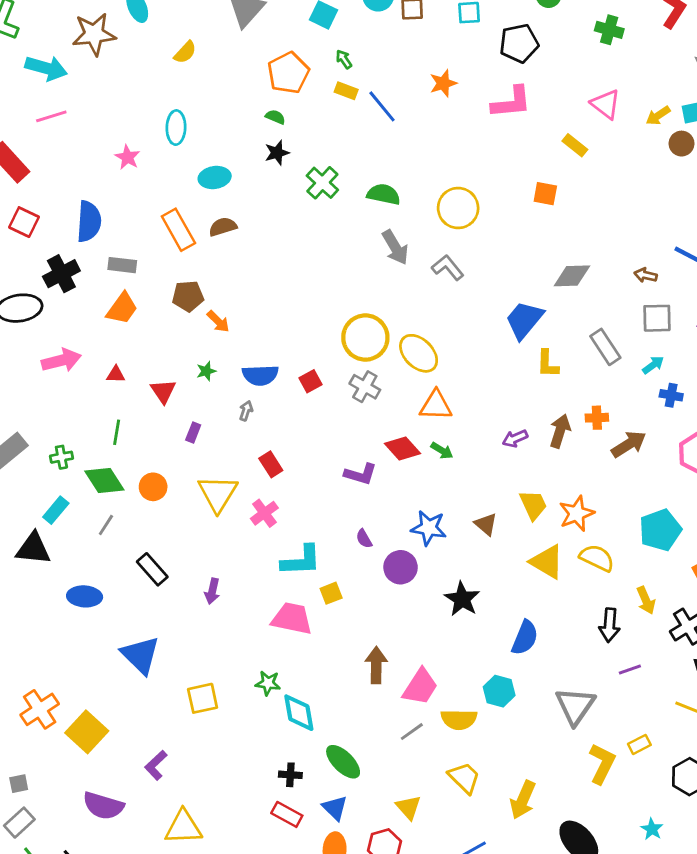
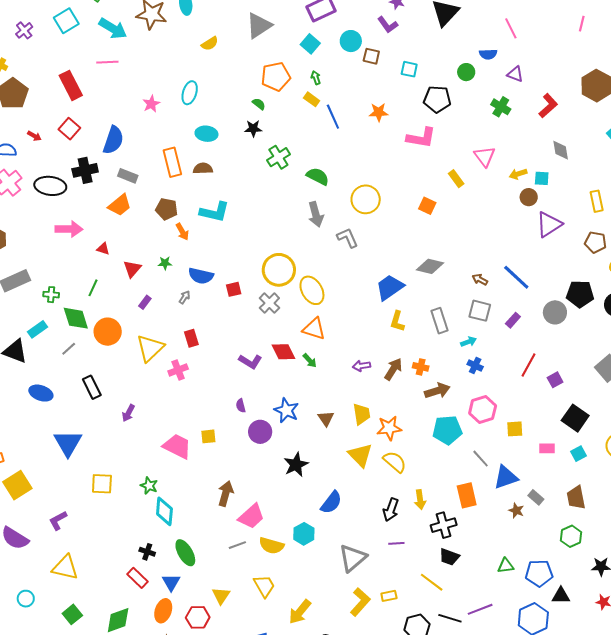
orange circle: (153, 487) -> (108, 332), size x1.4
cyan pentagon: (660, 530) -> (447, 430), moved
cyan L-shape: (301, 561) -> (214, 212), moved

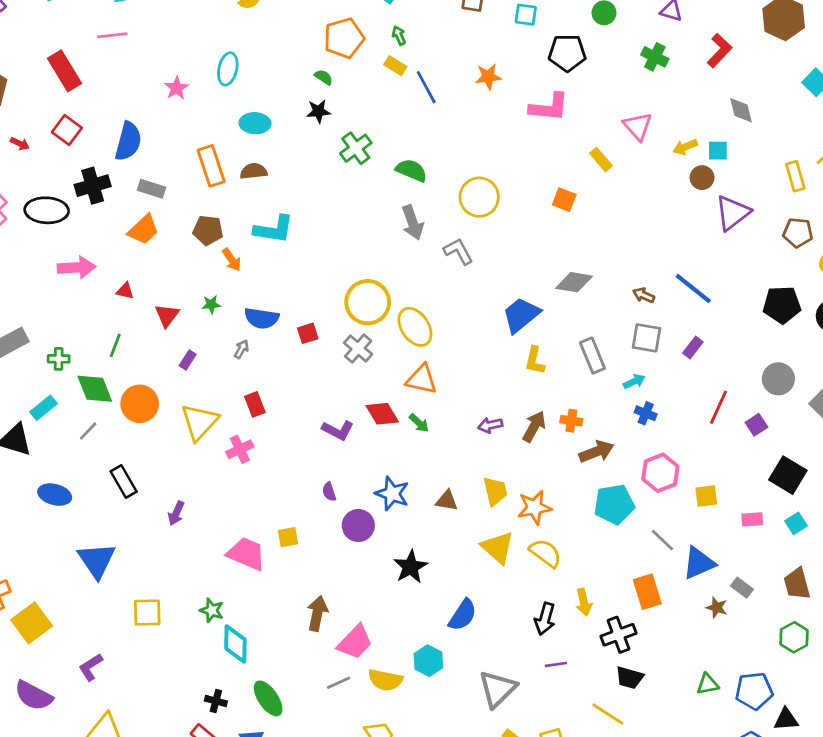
gray circle: (555, 312) -> (778, 379), moved
brown triangle: (326, 418) -> (447, 501), turned -42

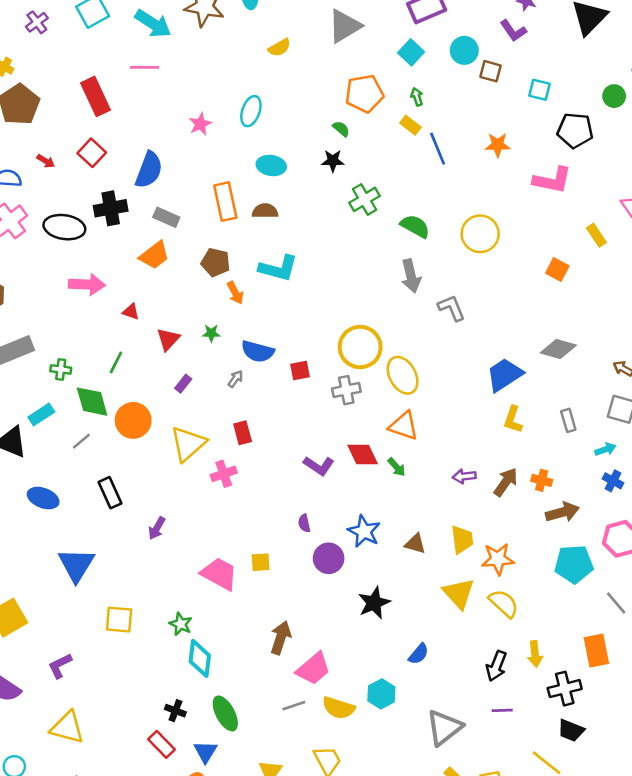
yellow circle: (479, 197) -> (480, 234), moved
gray cross: (358, 349) -> (346, 390), turned 32
gray rectangle: (592, 355) -> (568, 420), size x0.7
blue semicircle: (463, 615) -> (419, 654), size x0.7

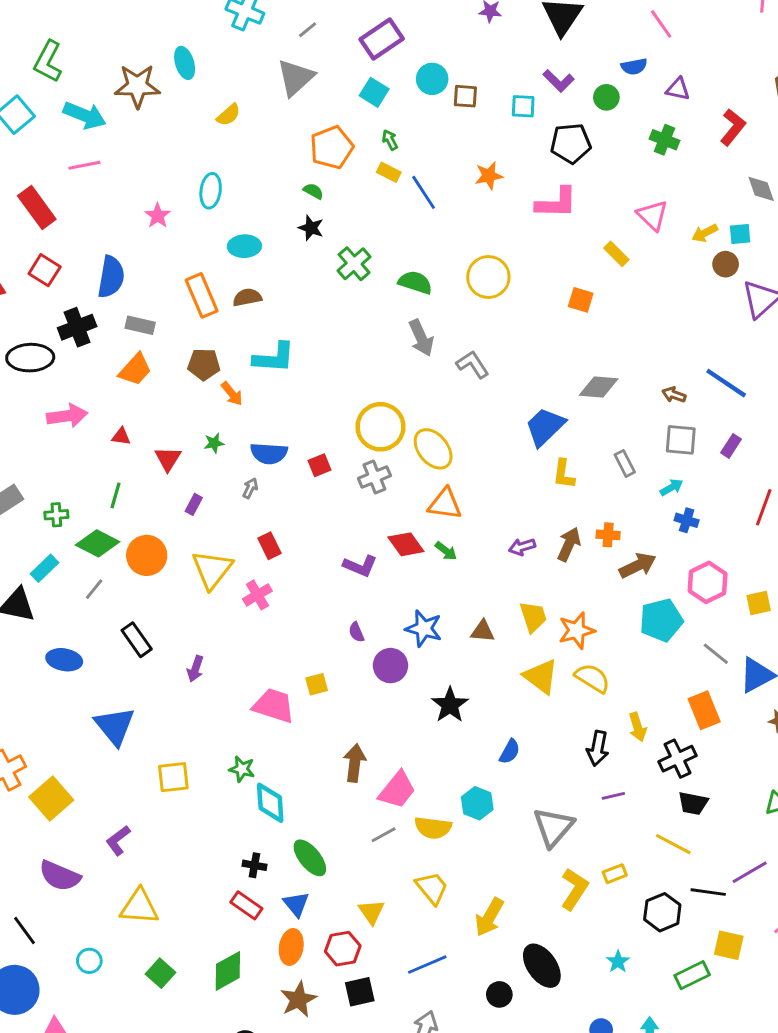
purple L-shape: (513, 31) -> (559, 81), moved
black star: (333, 161) -> (311, 228), turned 30
green diamond: (92, 402) -> (98, 543), turned -36

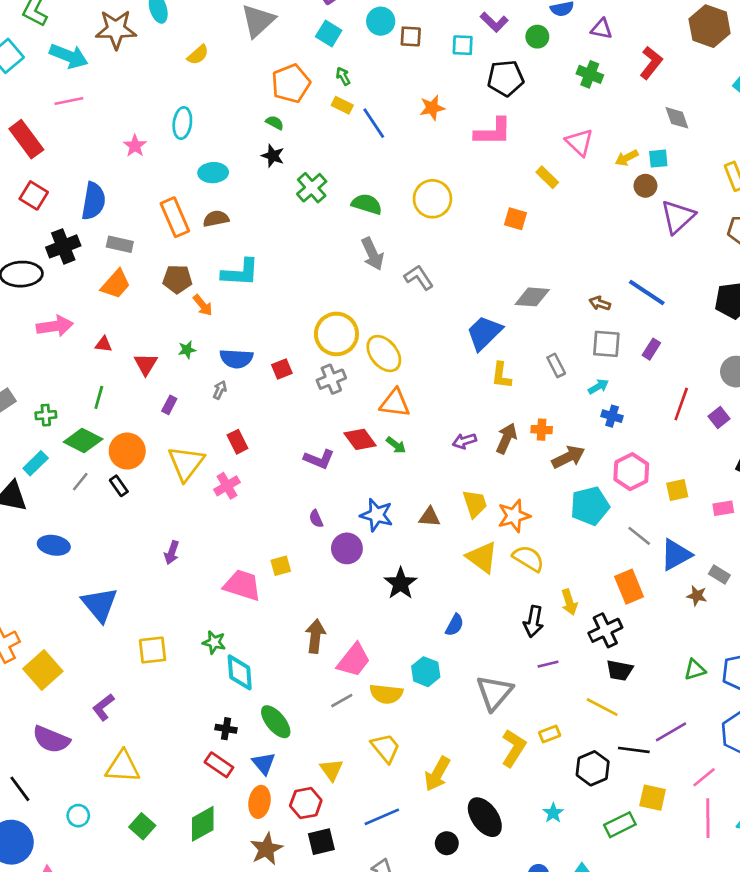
black rectangle: (137, 640) -> (119, 486), moved, size x0.7

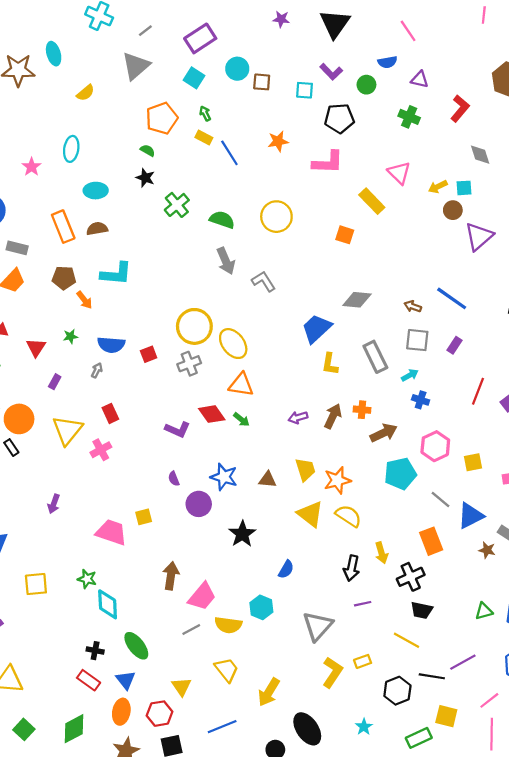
yellow rectangle: (547, 177) -> (372, 201), size x1.4
gray rectangle: (556, 365) -> (375, 357), size x1.6

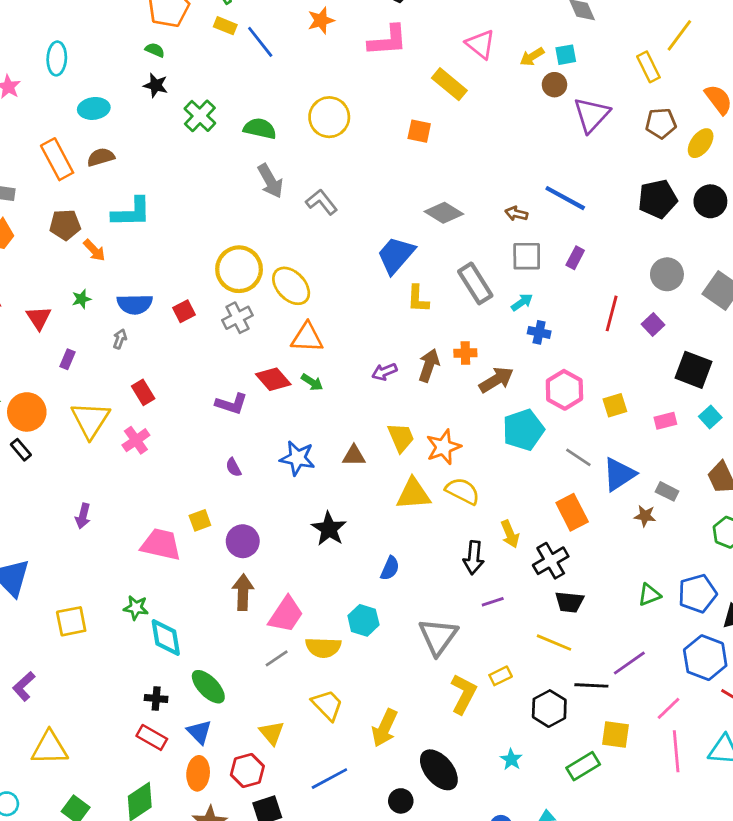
gray diamond: (357, 300) -> (444, 213), turned 32
purple circle: (199, 504) -> (243, 541), moved
yellow triangle: (310, 514) -> (413, 494), turned -36

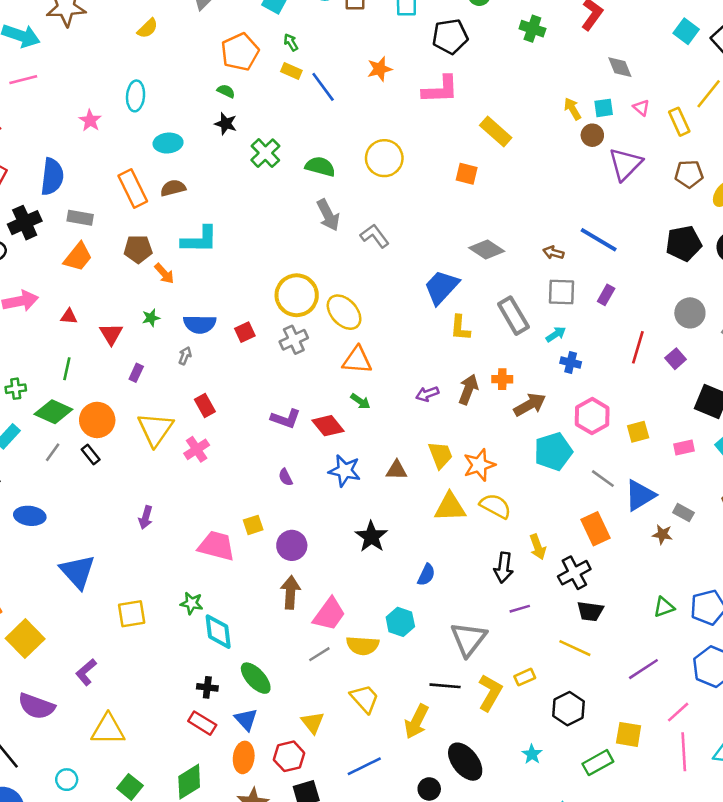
pink triangle: (481, 44) -> (641, 108), moved, size x0.6
yellow arrow: (532, 57) -> (573, 109), turned 90
red diamond: (273, 379) -> (328, 426), moved
black line: (591, 685) -> (445, 686), moved

